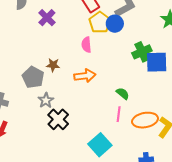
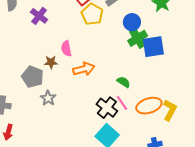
blue circle: (115, 24) -> (132, 22), moved
pink semicircle: (86, 45) -> (66, 49), moved
pink line: (119, 114) -> (122, 103), turned -35
black cross: (58, 119) -> (107, 108), moved

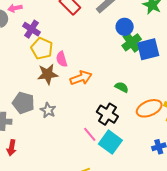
yellow pentagon: (92, 14) -> (42, 48), moved
brown star: (51, 62) -> (48, 74), size x1.5
gray pentagon: (33, 77) -> (23, 103), moved
pink line: (122, 103) -> (90, 134), moved

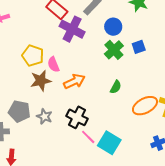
purple cross: (31, 29) -> (72, 29), moved, size x1.4
green cross: (132, 42) -> (114, 50), moved
blue square: (148, 49) -> (139, 47), size x0.6
green semicircle: (122, 87) -> (116, 87), turned 96
black cross: (107, 114) -> (77, 117), moved

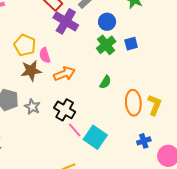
orange ellipse: (145, 106) -> (133, 103), turned -70

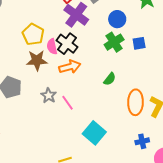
gray star: (32, 107) -> (49, 96), moved
black cross: (65, 110) -> (67, 44), moved
pink line: (75, 130) -> (67, 103), moved

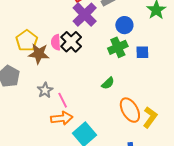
yellow pentagon: (33, 34) -> (27, 41), moved
orange arrow: (70, 67) -> (62, 118), moved
orange ellipse: (136, 102) -> (130, 110), turned -40

